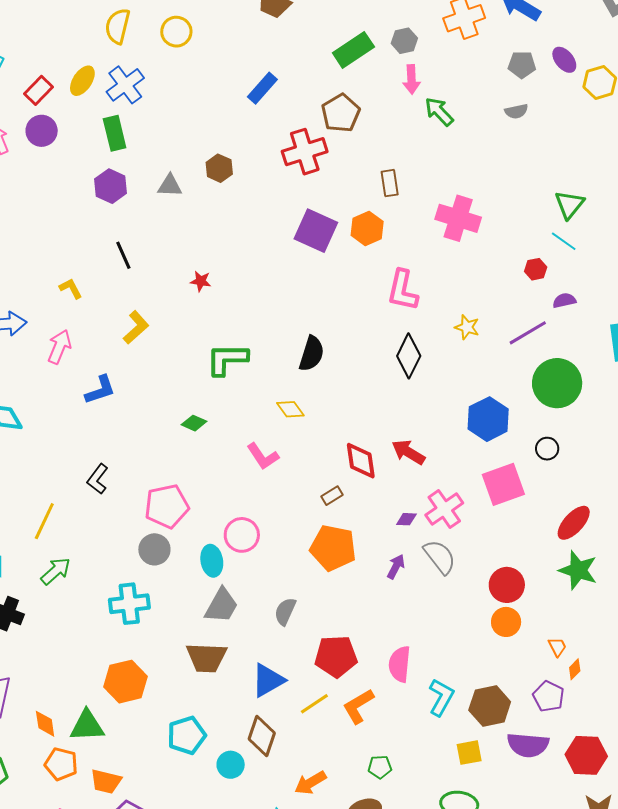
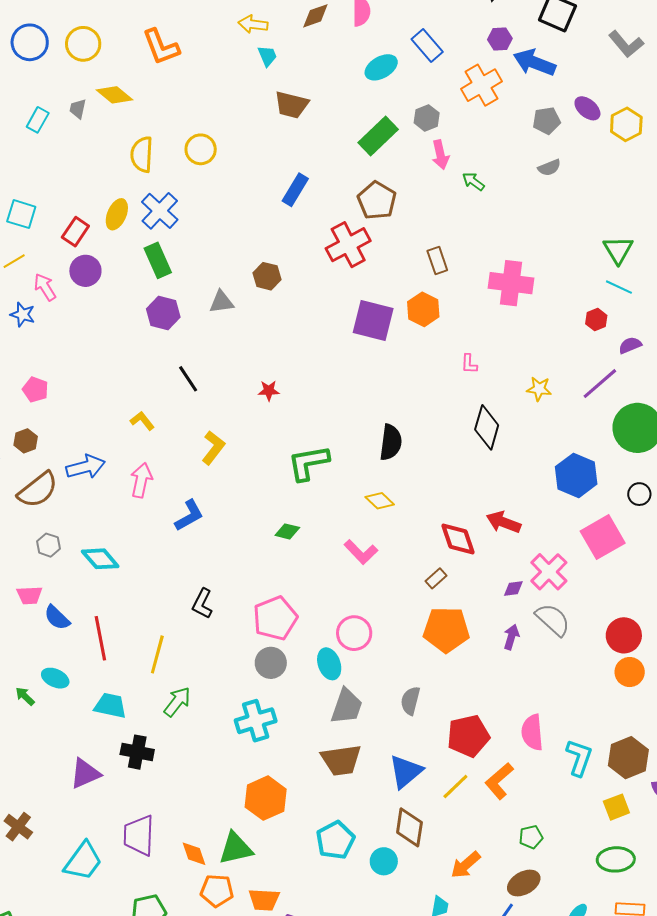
green arrow: (439, 112) -> (473, 181), size x0.7
pink L-shape: (403, 290) -> (469, 364), size x0.5

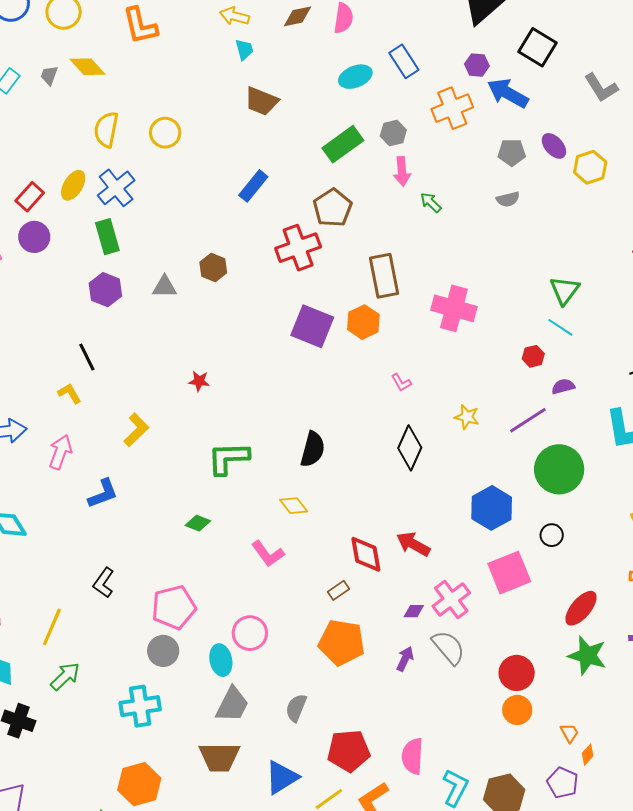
brown rectangle: (437, 261) -> (384, 276), size x1.6
pink L-shape: (469, 364) -> (401, 382), turned -40
black line: (188, 379) -> (87, 357), moved

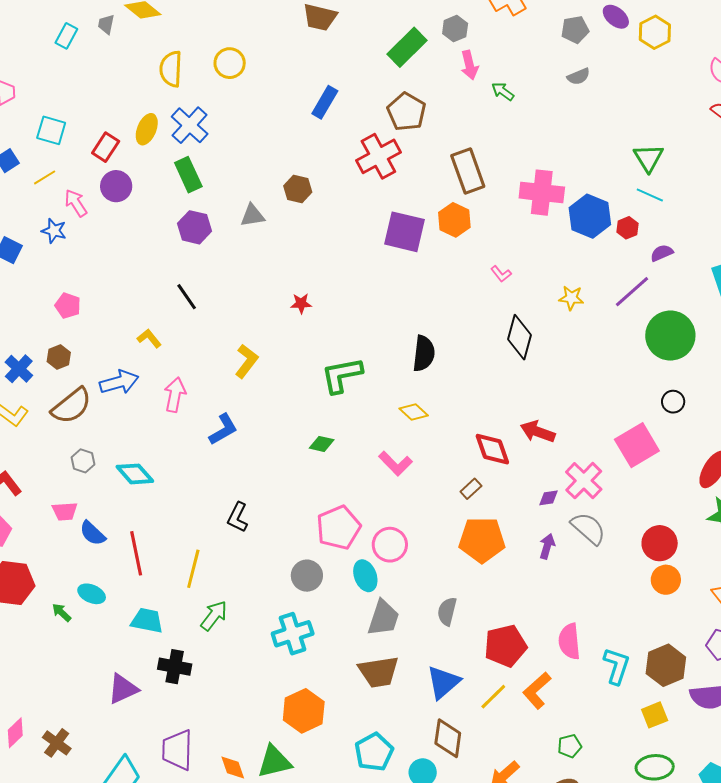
yellow L-shape: (70, 393) -> (149, 338), moved
blue hexagon: (492, 508) -> (590, 216), moved
pink pentagon: (174, 607) -> (339, 528), moved

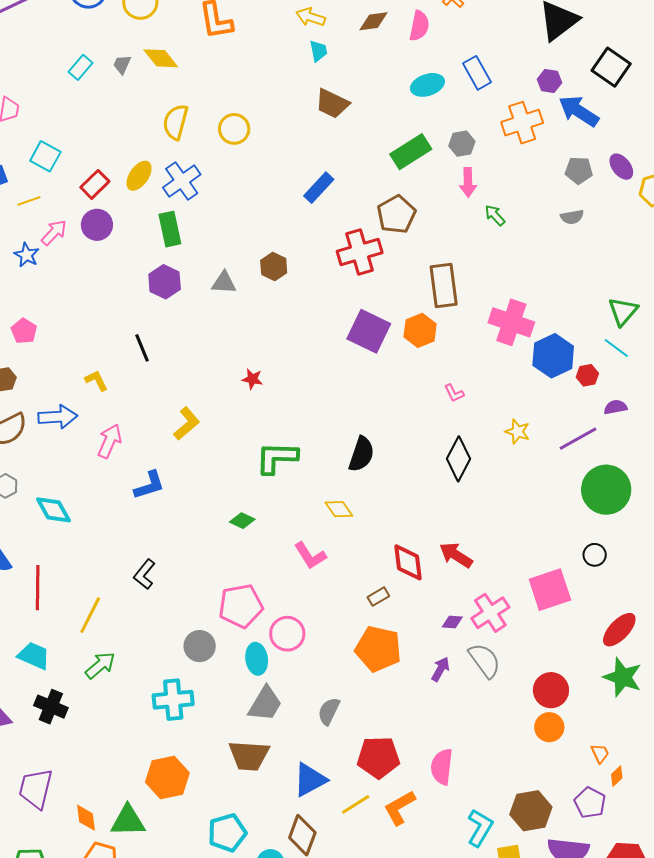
pink arrow: (76, 203) -> (54, 233), turned 64
cyan L-shape: (617, 666) -> (480, 828), moved

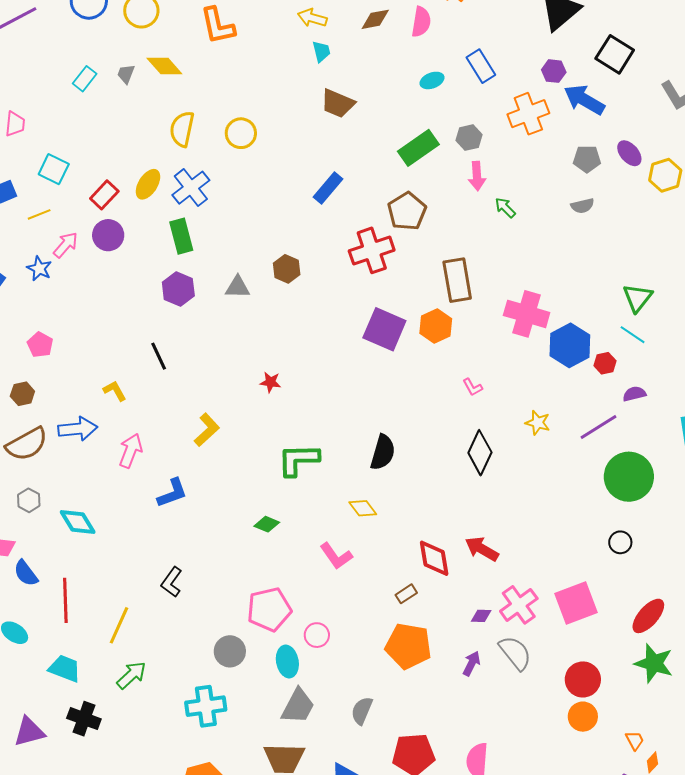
cyan ellipse: (427, 85) -> (432, 80), size x0.7
pink square: (550, 590) -> (576, 603), moved
pink circle: (287, 634) -> (317, 635), size x0.7

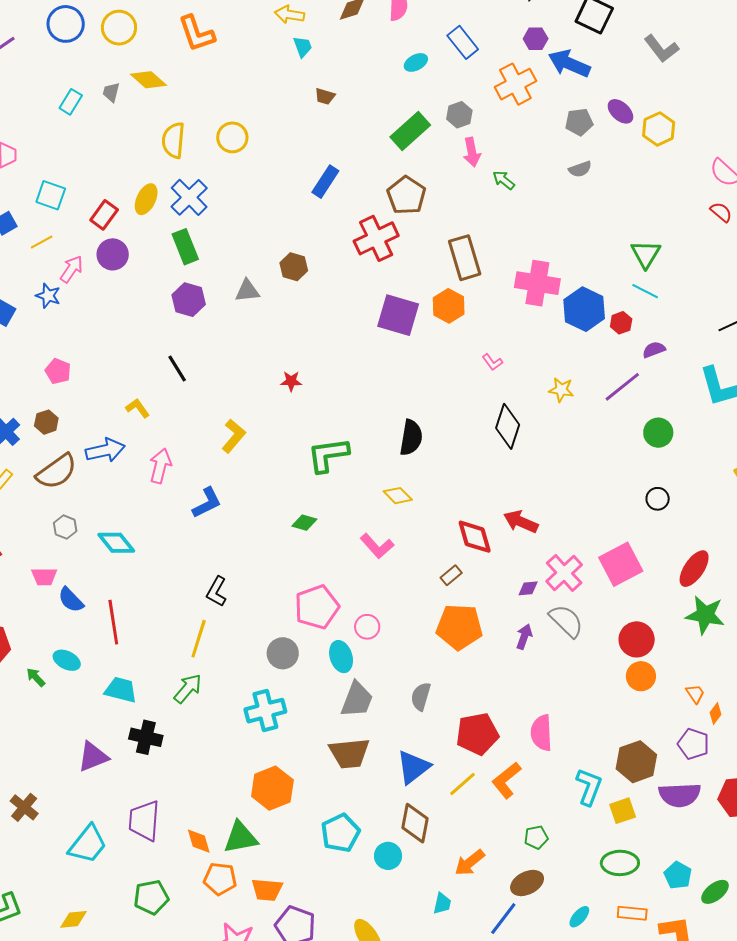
brown trapezoid: (338, 103) -> (325, 96), size x0.6
green circle: (629, 477) -> (658, 433), size x0.6
yellow line: (119, 625) -> (199, 639), moved

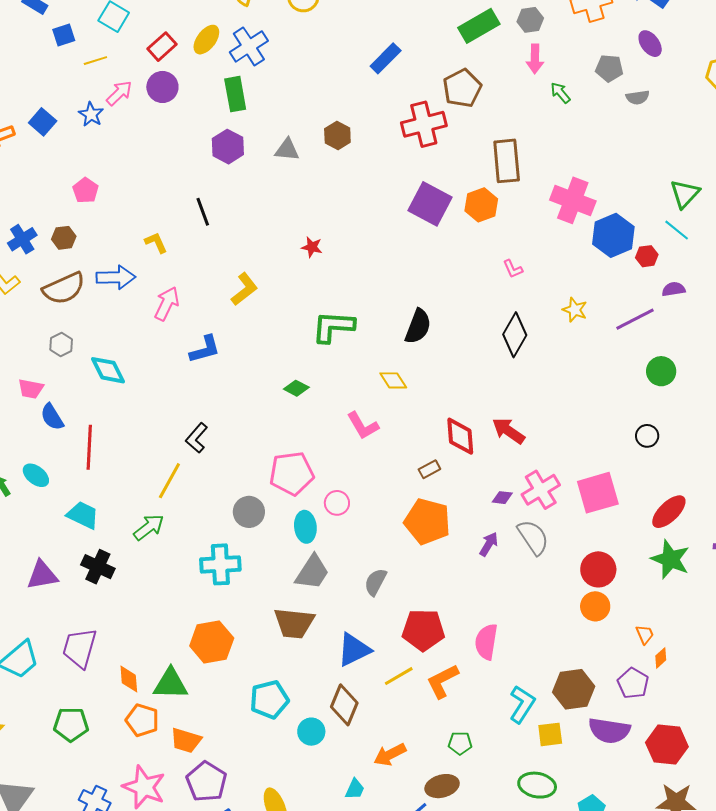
purple ellipse: (620, 111) -> (650, 44), moved
gray pentagon: (579, 122) -> (609, 68), moved

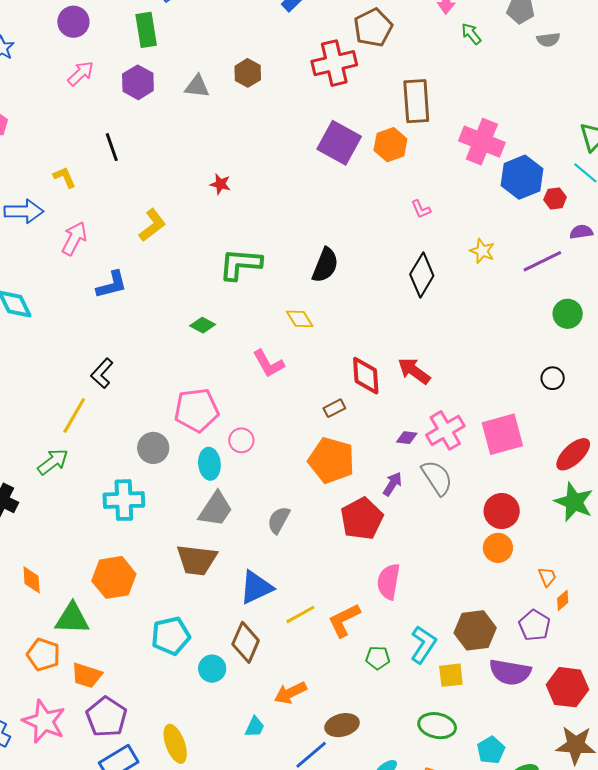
pink arrow: (119, 93) -> (81, 73), moved
red pentagon: (423, 630) -> (362, 519), moved, turned -30
orange diamond: (129, 679) -> (32, 580), moved
green pentagon: (460, 743) -> (378, 658), moved

